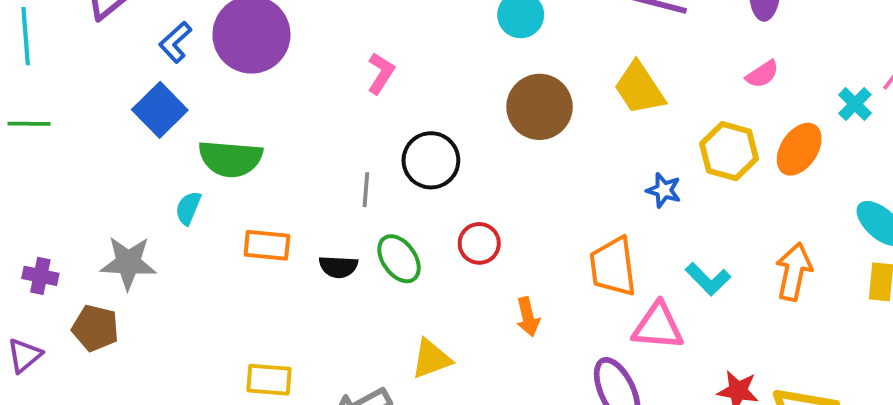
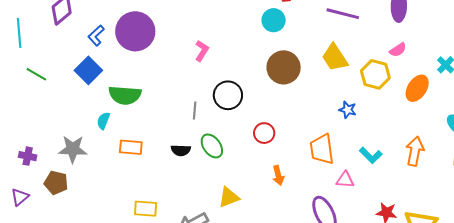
green line: (29, 124) -> (36, 74), moved, turned 30
yellow hexagon: (729, 151) -> (375, 74), moved
red circle: (479, 243) -> (264, 133), moved
orange rectangle: (267, 245) -> (131, 147), moved
pink triangle: (658, 326) -> (345, 180), size x0.7

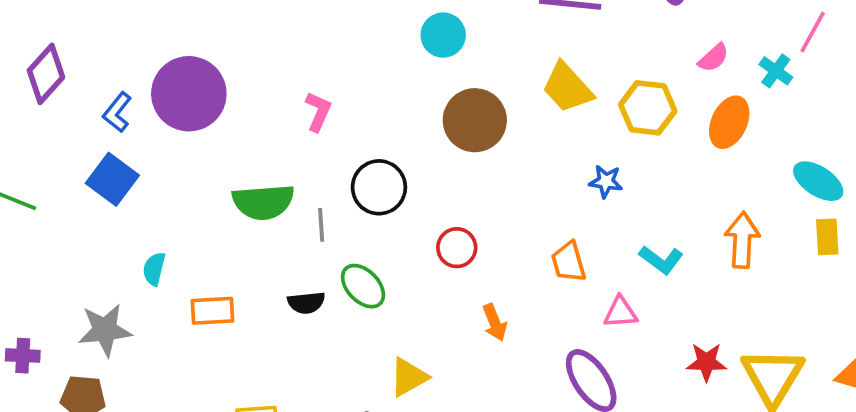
pink semicircle: (398, 50) -> (713, 58), moved
green semicircle: (125, 95) -> (263, 202), moved
orange trapezoid: (322, 149) -> (569, 262), size x0.7

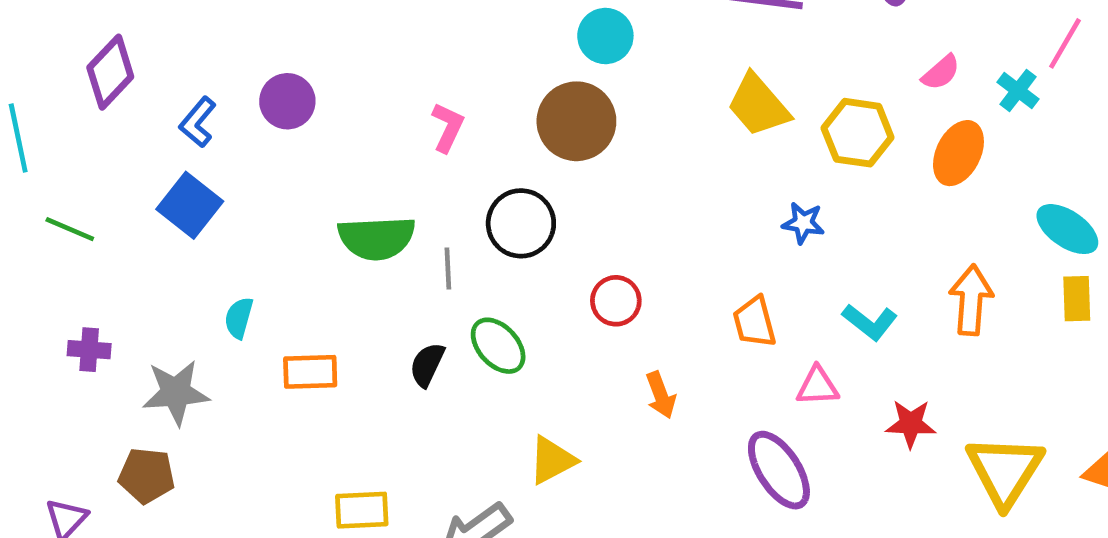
purple circle: (189, 94) -> (287, 101), size x0.6
brown circle: (475, 120) -> (576, 121), moved
black semicircle: (306, 303) -> (427, 365), turned 120
purple cross: (23, 356) -> (89, 350), moved
red star: (706, 362) -> (911, 424), moved

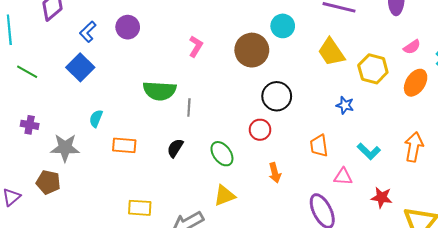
cyan circle: (605, 36) -> (283, 26), moved
black circle: (521, 223) -> (277, 96), moved
green ellipse: (498, 346) -> (222, 154), moved

